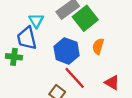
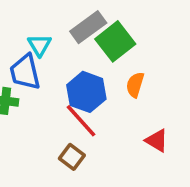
red line: (75, 78) -> (81, 121), moved

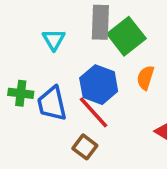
gray rectangle: (88, 27) -> (100, 22), turned -52
blue trapezoid: (25, 72) -> (52, 104), moved

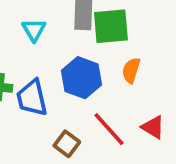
green square: (126, 36) -> (111, 26), turned 33
red line: (93, 112) -> (109, 129), moved

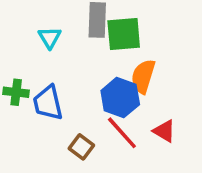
orange semicircle: (131, 70) -> (143, 76), size x1.4
blue hexagon: (82, 78) -> (120, 98), moved

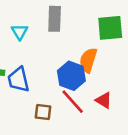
green square: (124, 34) -> (110, 28), moved
brown square: (81, 147) -> (43, 112), turned -30

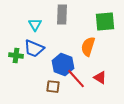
blue hexagon: (71, 76) -> (63, 65), moved
blue trapezoid: (18, 80) -> (34, 49), moved, turned -55

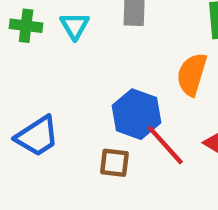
blue trapezoid: (34, 49) -> (37, 136), moved, turned -55
green cross: (16, 56) -> (26, 26), moved

